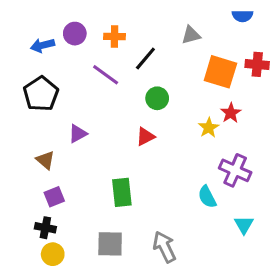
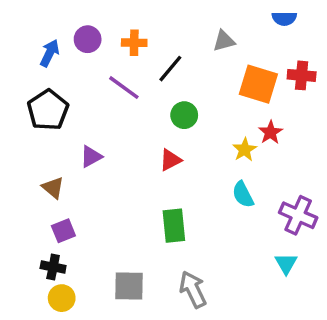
blue arrow: (42, 45) -> (50, 53), turned 130
purple cross: (235, 170) -> (298, 215), moved
green rectangle: (122, 192) -> (174, 226), moved
cyan semicircle: (207, 197) -> (243, 195), moved

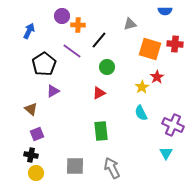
purple circle: (88, 39) -> (62, 16), moved
black pentagon: (48, 110) -> (44, 64), moved

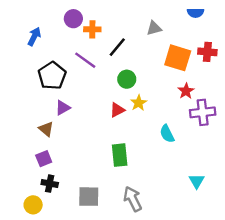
yellow star: (142, 87) -> (139, 103), moved
brown triangle: (31, 109) -> (46, 129), moved
purple cross: (173, 125) -> (203, 112), moved, turned -30
black cross: (31, 155) -> (50, 184), moved
yellow circle: (36, 173) -> (33, 205), moved

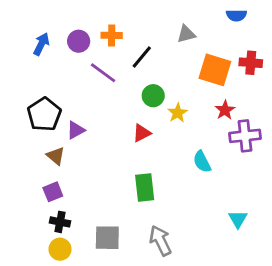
purple circle: (73, 19) -> (79, 41), moved
black pentagon: (52, 76) -> (44, 114), moved
yellow star: (139, 103) -> (178, 113), moved
yellow circle: (33, 205) -> (60, 249), moved

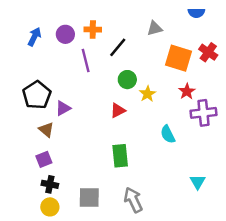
red cross: (251, 63) -> (208, 52), turned 30
purple line: (103, 73) -> (86, 60), turned 40

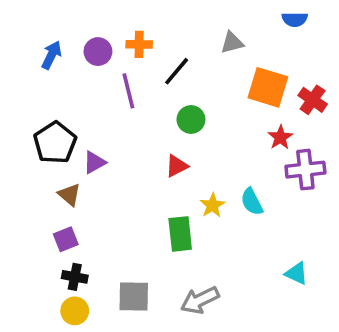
red cross: (208, 52) -> (313, 100), moved
yellow star: (148, 94) -> (212, 205), moved
cyan triangle: (198, 182) -> (296, 273), turned -35
gray arrow: (133, 200) -> (200, 300), turned -90

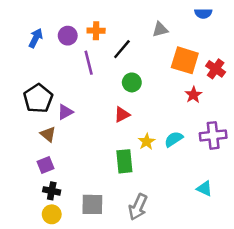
purple cross: (305, 170) -> (213, 135), moved
cyan semicircle: (252, 202) -> (174, 139), turned 84
gray arrow: (200, 300) -> (138, 207), turned -40

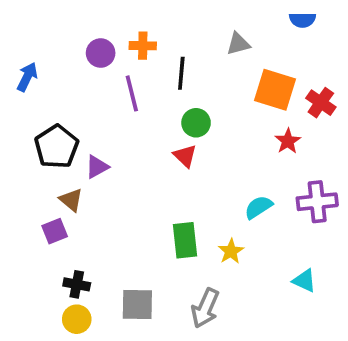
blue arrow: (36, 38) -> (27, 77), moved
black line: (122, 49) -> (181, 73), turned -35
red triangle: (122, 114) -> (185, 156), moved, turned -49
yellow star: (147, 142) -> (231, 251), moved
purple square: (46, 165) -> (55, 231), moved

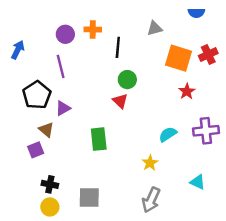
purple line: (132, 93) -> (61, 66), moved
red cross: (321, 103) -> (208, 55), moved, turned 30
green rectangle: (185, 240) -> (99, 139), moved
gray arrow: (205, 308) -> (151, 200), moved

